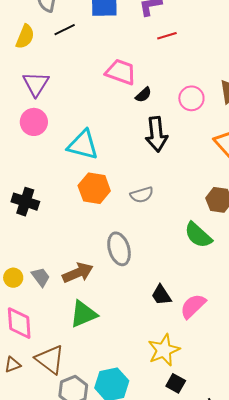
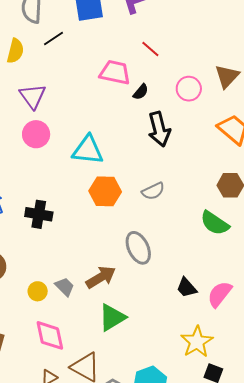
red line: (167, 36) -> (150, 49), moved, turned 66

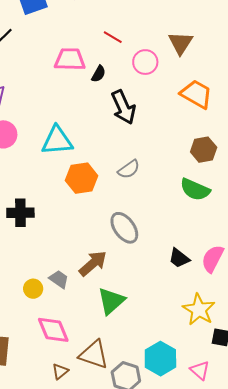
red line: (150, 49) -> (113, 37), moved

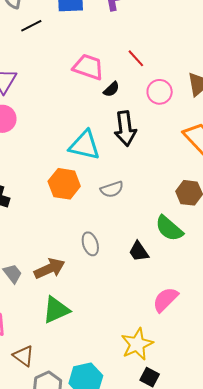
cyan triangle: (57, 141) -> (85, 145), moved
gray ellipse: (124, 228) -> (90, 244), size x0.7
black trapezoid: (179, 258) -> (139, 251), moved
brown triangle: (94, 355) -> (23, 356), size x0.7

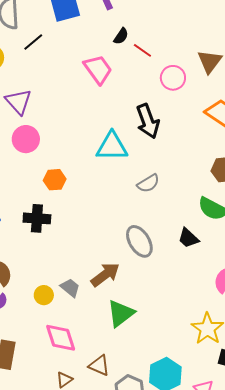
pink trapezoid: (88, 67) -> (98, 69), turned 48
black semicircle: (111, 89) -> (121, 36), moved
orange hexagon: (64, 184) -> (55, 180), moved, size x0.7
gray ellipse: (90, 244) -> (139, 241), size x1.4

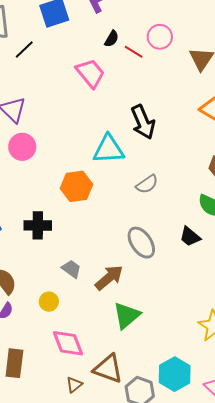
pink circle: (173, 78) -> (160, 37), moved
orange hexagon: (55, 180) -> (77, 186), moved, size x1.4
gray trapezoid: (70, 288) -> (71, 269), moved
brown triangle: (99, 365) -> (108, 369), size x1.4

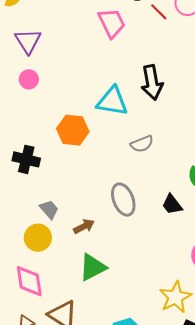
pink circle: (22, 147) -> (29, 79), size x0.7
brown arrow: (109, 278) -> (84, 226), size x0.7
yellow circle: (49, 302) -> (38, 238), moved, size x1.4

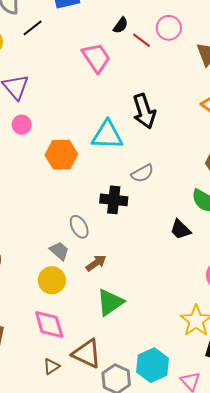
orange hexagon: (73, 130) -> (61, 155), moved
black cross: (26, 159) -> (114, 200), moved
gray ellipse: (123, 200) -> (79, 227), moved, size x0.7

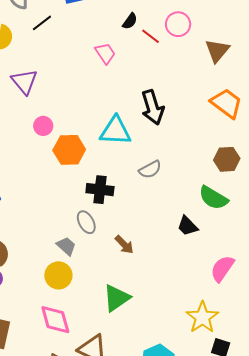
pink trapezoid: (96, 58) -> (105, 53), size x0.7
pink circle: (22, 125) -> (43, 126), moved
black cross: (114, 200) -> (100, 190), moved
brown arrow: (96, 263) -> (124, 245), moved, turned 80

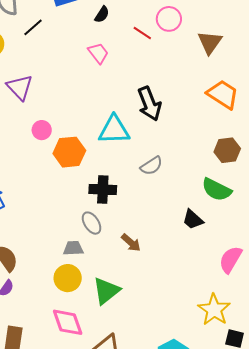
black semicircle: (130, 21) -> (102, 14), moved
gray trapezoid: (66, 246) -> (73, 248), turned -40
green triangle: (116, 298) -> (106, 291), moved

